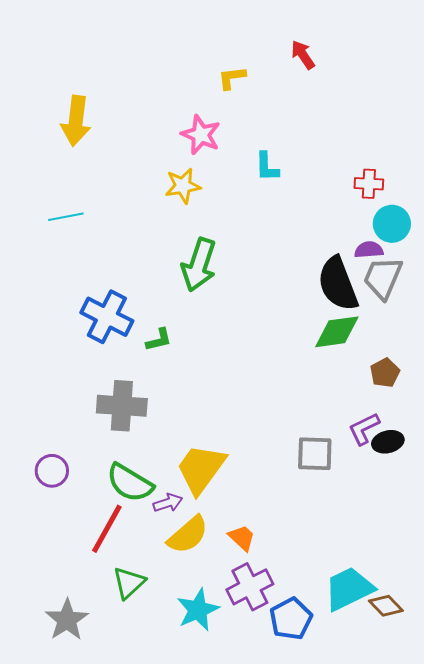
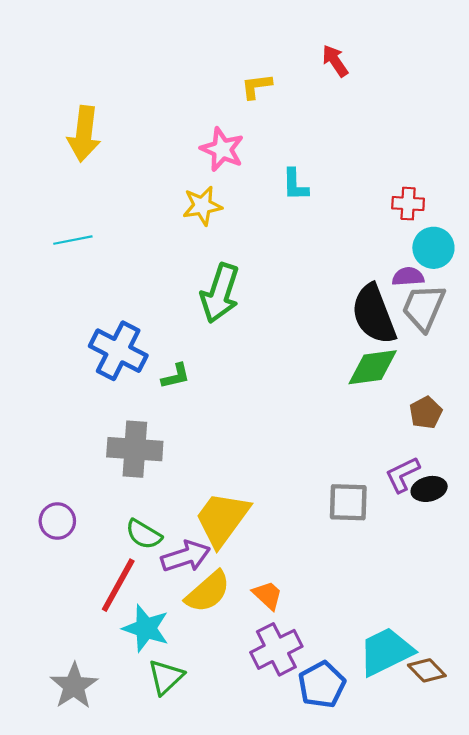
green semicircle: (130, 483) -> (144, 534), size x0.7
purple arrow: (168, 503) -> (186, 556), size x1.5
green triangle: (129, 583) -> (166, 677), moved
cyan star: (198, 610) -> (146, 628), moved, turned -30

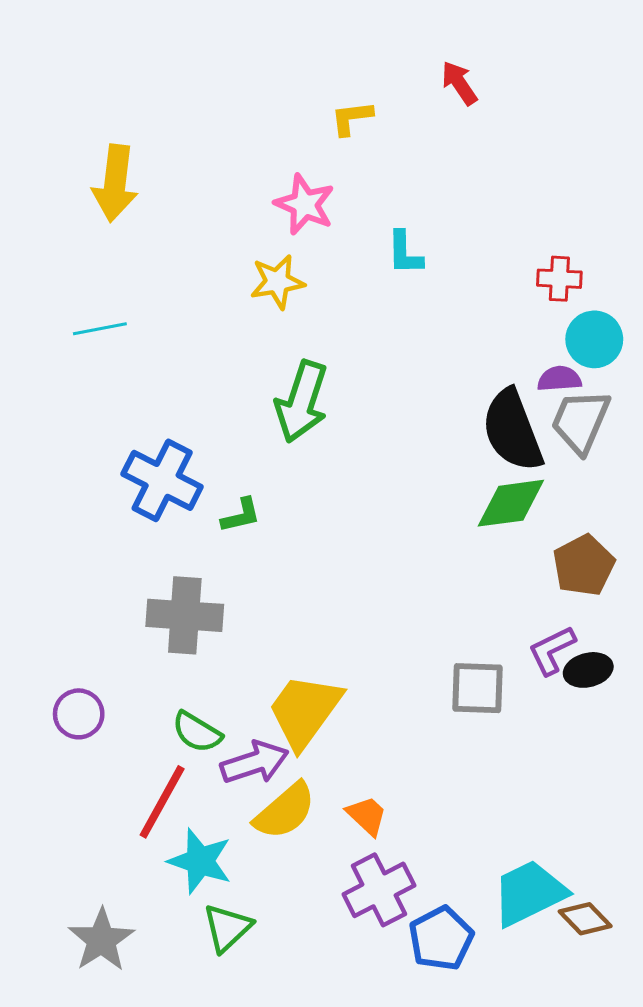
brown pentagon: (426, 413) -> (584, 565), size x1.4

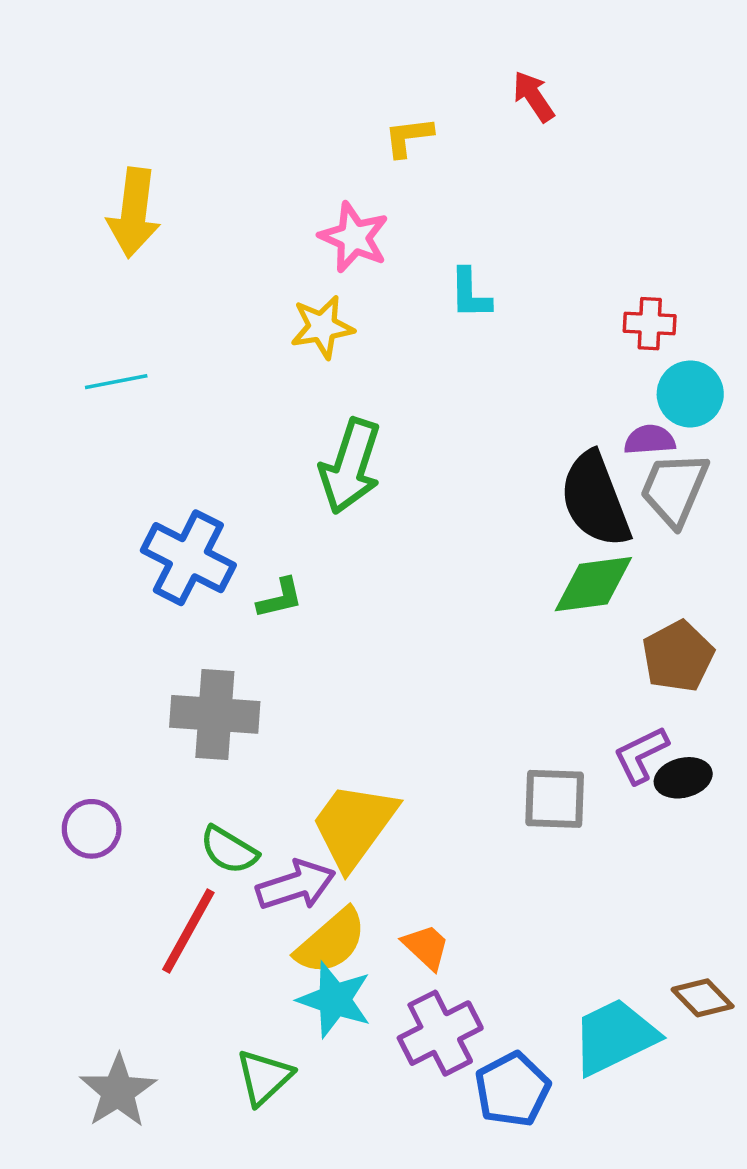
cyan star: (200, 861) -> (335, 1000), moved
brown diamond: (585, 919) -> (703, 998), moved

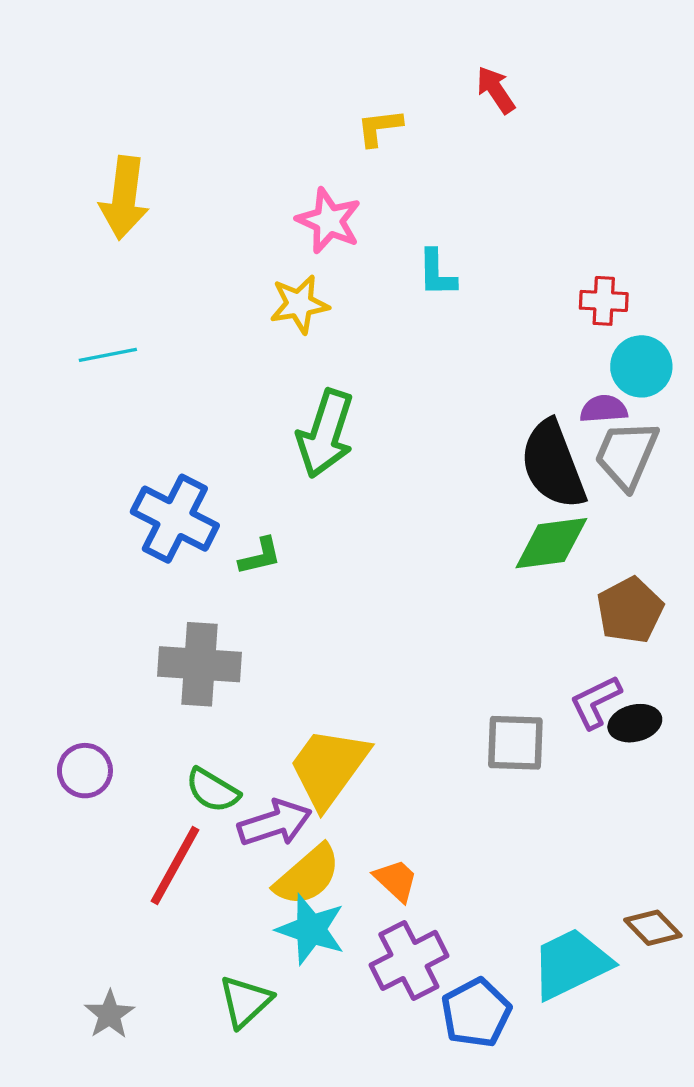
gray star: (118, 1091) -> (109, 1014), size x0.7

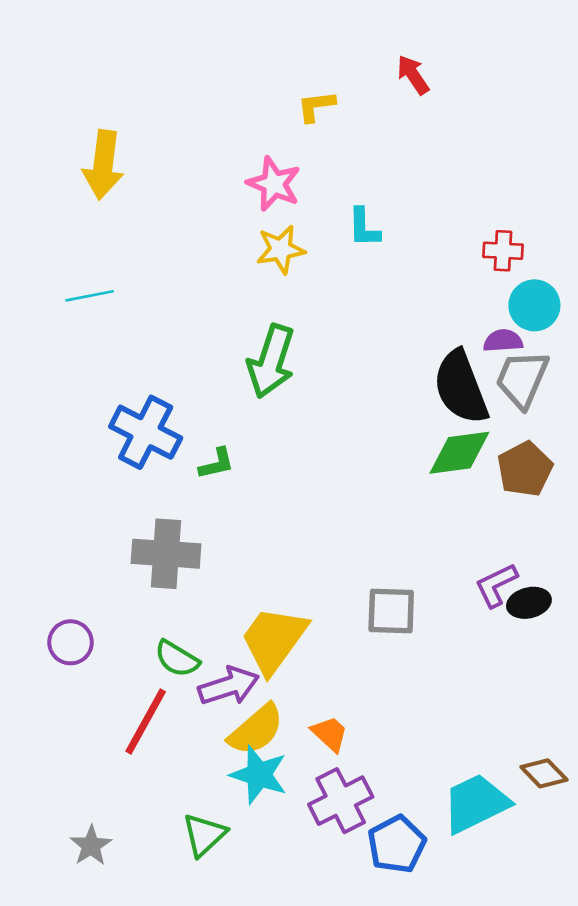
yellow star: (299, 304) -> (281, 249), moved
brown pentagon: (630, 610) -> (525, 469), moved
gray square: (515, 743) -> (391, 611), moved

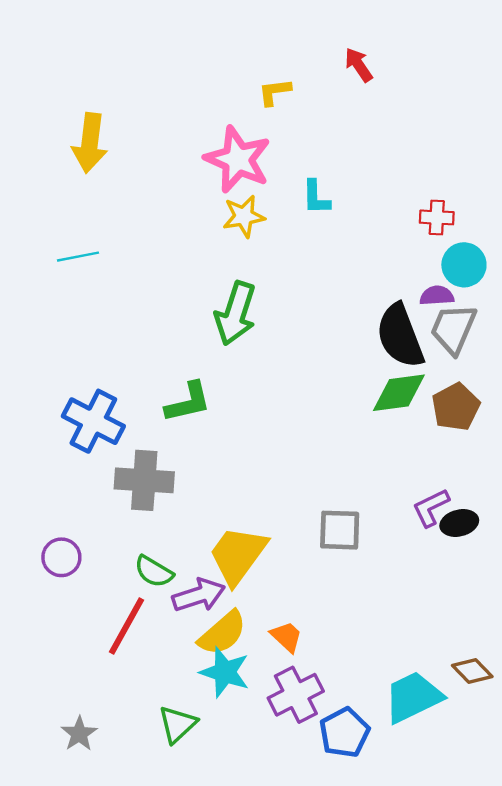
pink star: (274, 184) -> (238, 159), size x1.4
blue cross: (146, 432) -> (93, 421), moved
green L-shape: (217, 464) -> (188, 402), size x1.5

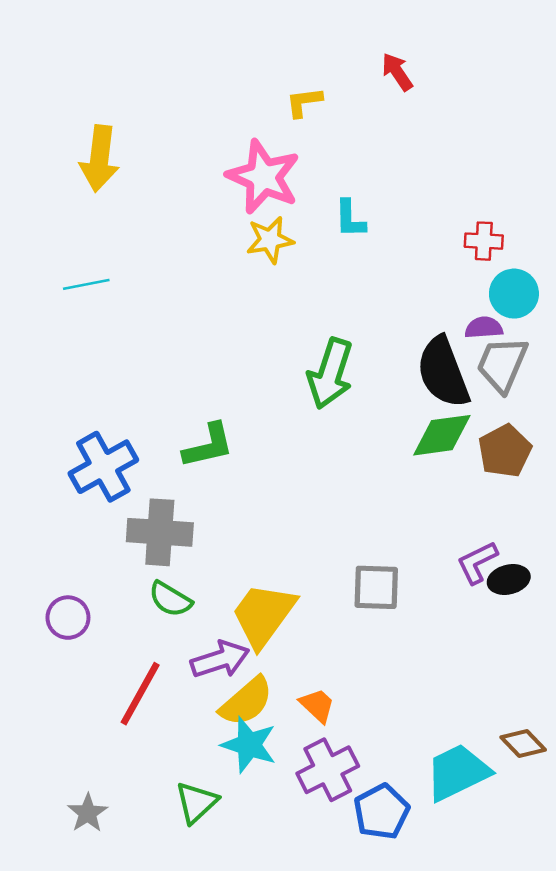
green arrow: (235, 313) -> (330, 374), moved
blue cross: (93, 421) -> (103, 467), turned 34
green semicircle: (154, 572) -> (170, 599), moved

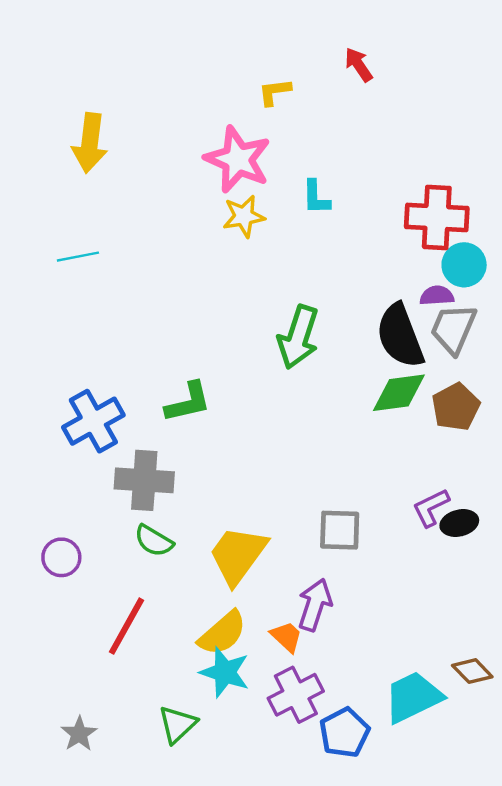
red cross: (484, 241) -> (437, 217), size x1.8
purple arrow: (220, 660) -> (315, 605), moved, turned -54

